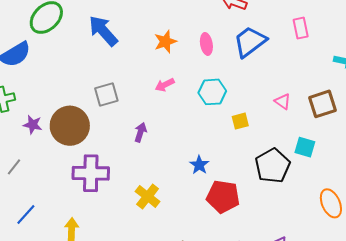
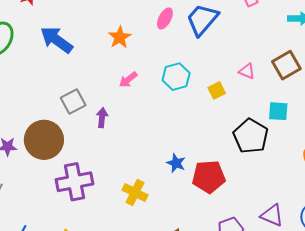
pink ellipse: (206, 44) -> (165, 18), moved, turned 50
yellow square: (240, 121) -> (217, 90), moved
purple arrow: (140, 132) -> (102, 118), moved
blue star: (199, 165) -> (176, 163), moved

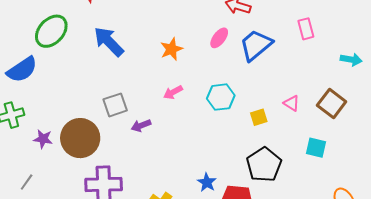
brown square: (286, 65) -> (332, 103), turned -32
purple arrow: (102, 118) -> (141, 126), turned -126
black pentagon: (251, 136) -> (264, 165), moved

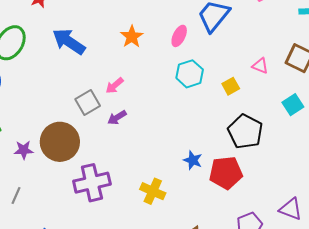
pink ellipse: (219, 38) -> (179, 36), moved
pink arrow: (173, 92) -> (114, 86), moved
cyan square: (316, 148) -> (293, 105), turned -35

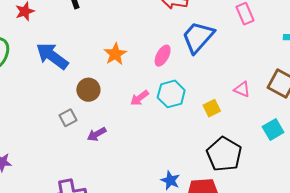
pink arrow: (114, 86) -> (139, 98), moved
gray square: (88, 102) -> (68, 118), size x0.7
brown circle: (60, 142) -> (88, 90), moved, size x0.6

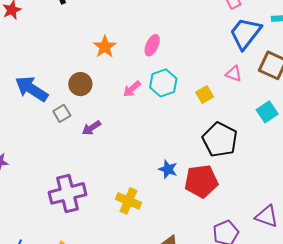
blue trapezoid: (198, 37) -> (245, 33), moved
blue arrow: (52, 56) -> (32, 89), moved

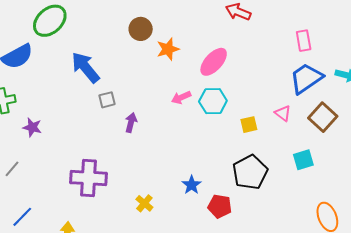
pink ellipse: (152, 45) -> (214, 62), size x1.4
brown circle: (80, 84) -> (141, 29), moved
purple arrow: (91, 128) -> (131, 123), turned 120
red pentagon: (201, 181) -> (220, 206), size x0.7
yellow cross: (128, 201) -> (144, 203), size x0.7

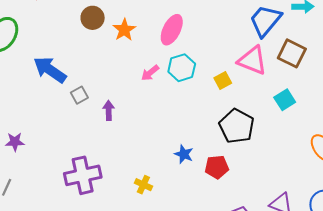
pink triangle: (283, 113) -> (252, 61), size x1.8

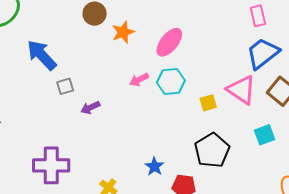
purple arrow: (109, 110) -> (90, 108), turned -126

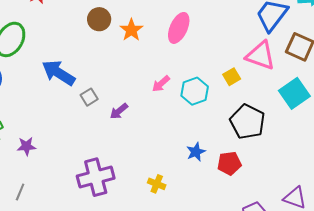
pink arrow: (139, 80) -> (161, 84), moved
cyan hexagon: (171, 82) -> (195, 91), moved
cyan square: (265, 135) -> (294, 93), size x1.4
blue star: (154, 166) -> (196, 152), turned 30

